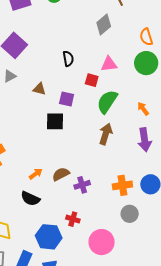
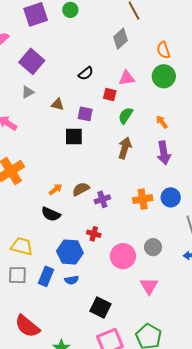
black semicircle: (68, 59) -> (86, 73), turned 63
green semicircle: (107, 102) -> (126, 116), size x0.7
gray circle: (130, 214) -> (153, 247), moved

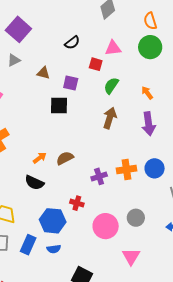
purple cross: (102, 199) -> (99, 176), moved

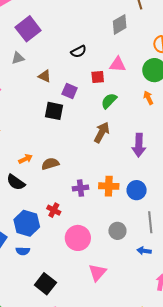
red square: (96, 64) -> (98, 77), turned -32
orange arrow: (147, 93) -> (148, 98), moved
gray circle: (136, 218) -> (117, 231), moved

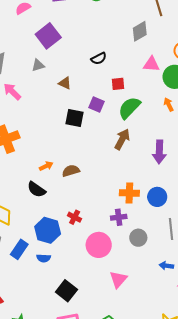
pink triangle: (118, 64) -> (151, 64), moved
purple square: (70, 91) -> (96, 104), moved
green semicircle: (109, 101) -> (129, 108), size x1.4
purple cross: (81, 188) -> (119, 217), moved
blue arrow: (144, 251) -> (166, 266), moved

